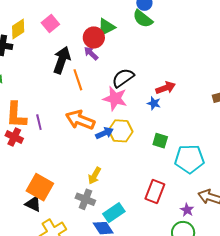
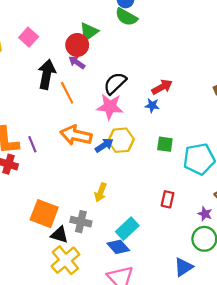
red rectangle: (155, 191) -> (168, 199), size x0.7
gray cross: (85, 199) -> (81, 222), moved
black triangle: (33, 204) -> (59, 235), moved

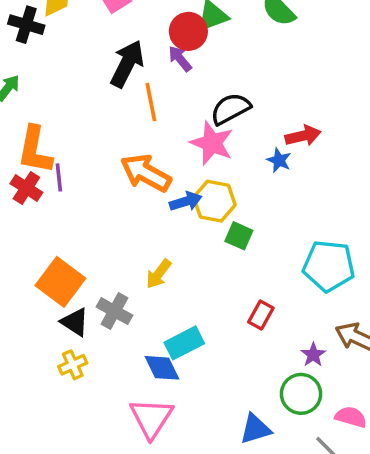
purple line: (32, 144) -> (59, 177), moved
green square: (165, 144) -> (239, 236), moved
yellow cross: (65, 260) -> (73, 365), size x0.6

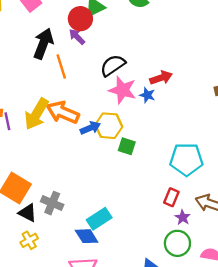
pink star: (212, 143) -> (123, 90), moved
yellow arrow: (159, 274) -> (36, 114), moved, size x1.6
red rectangle: (261, 315) -> (171, 197), moved

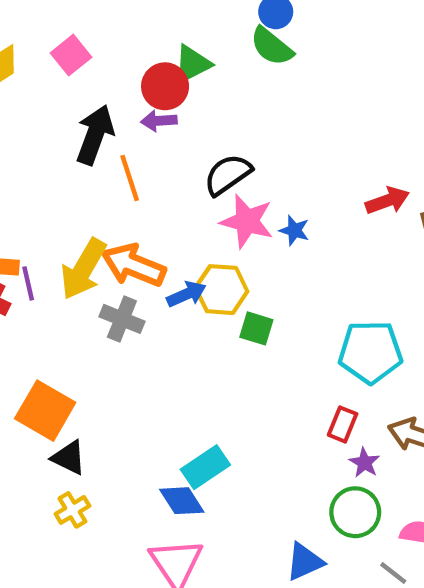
purple arrow: (77, 37) -> (159, 121), turned -48
red arrow: (161, 78) -> (387, 201), moved
gray cross: (52, 203) -> (122, 319), moved

